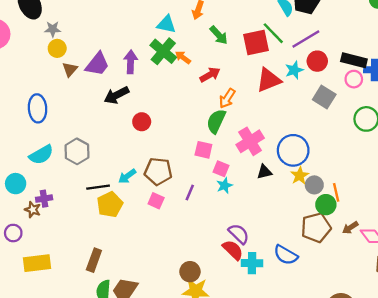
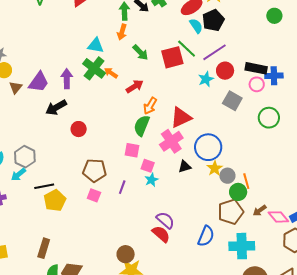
red triangle: (269, 80) -> (181, 118), moved
cyan arrow: (127, 176) -> (18, 175), moved
blue semicircle: (286, 255) -> (206, 236), turned -95
cyan cross: (252, 263) -> (242, 246), moved, size x1.4

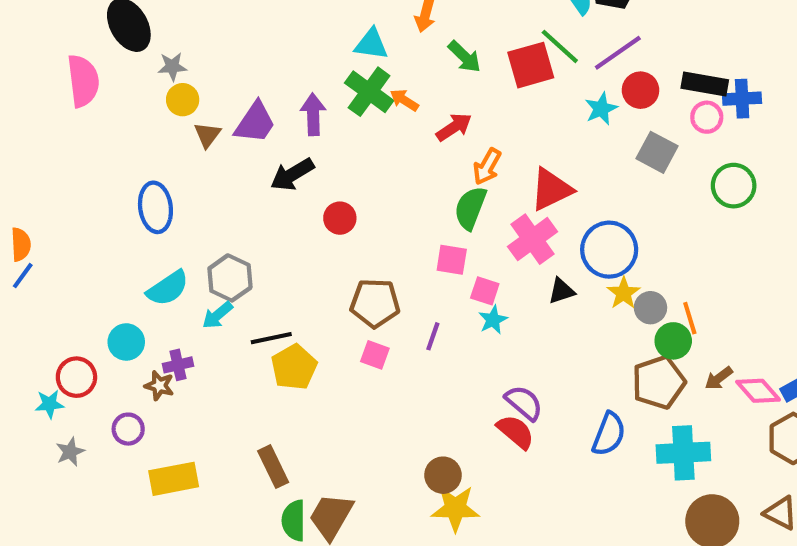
brown rectangle: (44, 248) -> (273, 467), turned -42

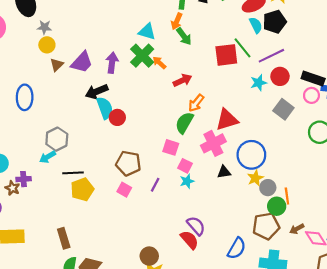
green arrow: (464, 57) -> (184, 36), moved
cyan semicircle: (168, 288) -> (105, 108), moved, turned -85

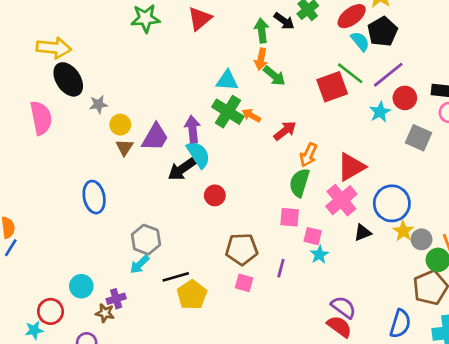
yellow circle: (47, 45) -> (120, 125), moved
cyan semicircle: (105, 108) -> (198, 154), moved

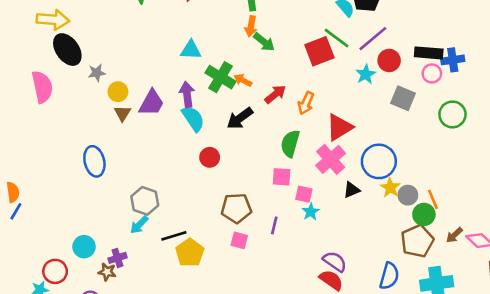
cyan triangle: (227, 81) -> (191, 50), moved
orange arrow: (308, 155) -> (306, 103), moved
black arrow: (182, 169) -> (240, 118), moved

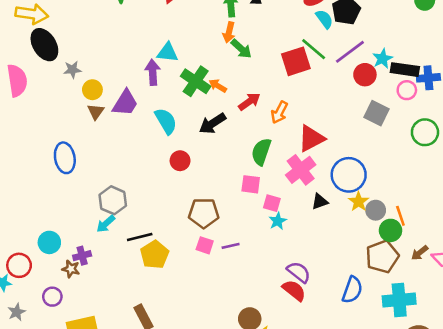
cyan star: (366, 74) -> (383, 59), moved
purple arrow: (187, 94) -> (153, 72), moved
purple line: (274, 225) -> (231, 246), moved, turned 60

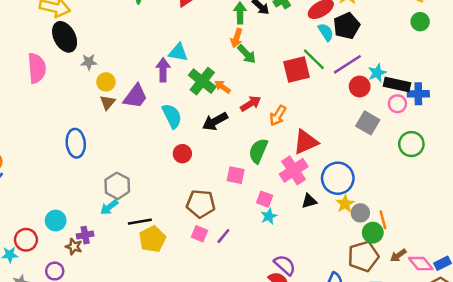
pink square: (251, 184) -> (236, 175), moved
purple line: (231, 246) -> (223, 236), turned -42

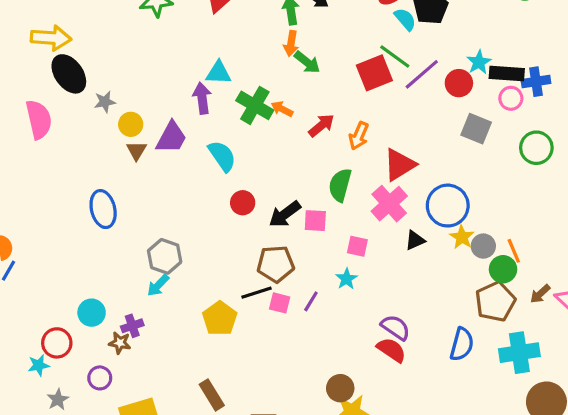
purple line: (347, 64) -> (422, 74), moved
black arrow: (215, 121) -> (285, 214), moved
cyan star: (269, 216) -> (346, 279), moved
black line: (140, 222) -> (256, 293), moved

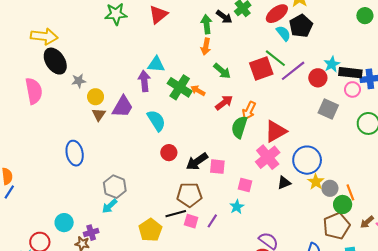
green arrow: (307, 62) -> (222, 71), moved
green semicircle: (340, 185) -> (239, 127), moved

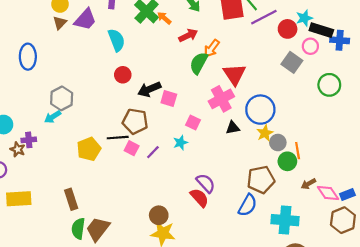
pink circle: (352, 89) -> (310, 46), moved
red triangle: (276, 131) -> (234, 74), turned -45
brown pentagon: (336, 226) -> (261, 180), moved

